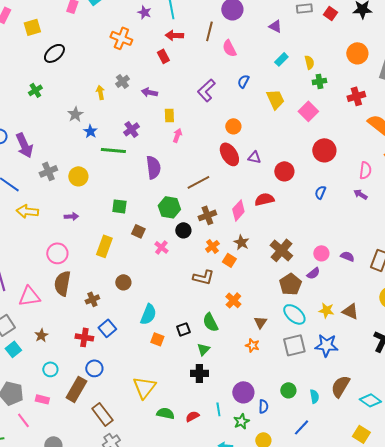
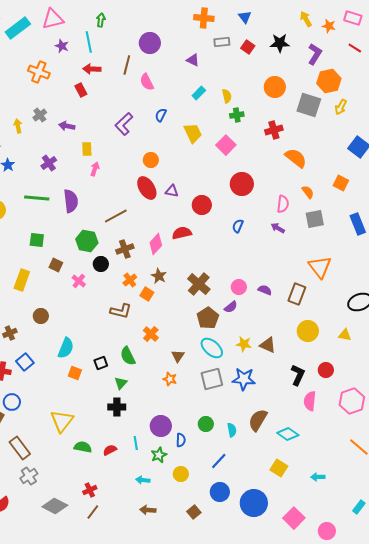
green line: (113, 150) -> (37, 198), moved

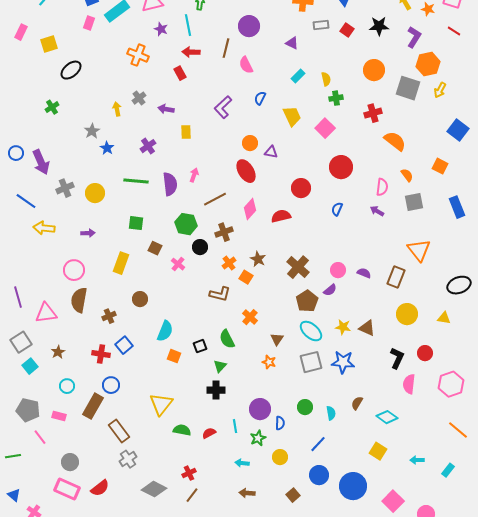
pink arrow: (95, 169) -> (194, 175), moved
purple triangle: (172, 191) -> (271, 152), moved
pink diamond: (156, 244) -> (250, 209), moved
brown semicircle: (258, 420) -> (357, 403), size x0.6
cyan rectangle: (359, 507) -> (448, 470), moved

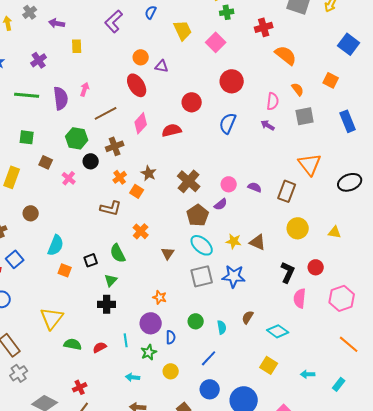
blue semicircle: (337, 209) -> (228, 123), size x1.5
black ellipse: (459, 285) -> (350, 182), moved
orange star: (269, 362) -> (160, 297), moved

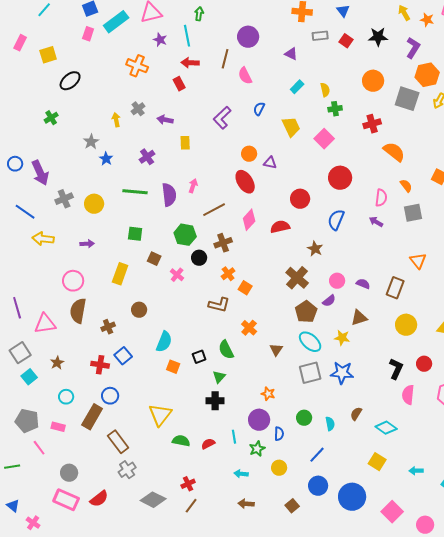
orange triangle: (310, 164) -> (418, 261), size x0.7
brown star: (149, 173) -> (315, 249), moved
brown triangle: (258, 242) -> (359, 318), moved, turned -42

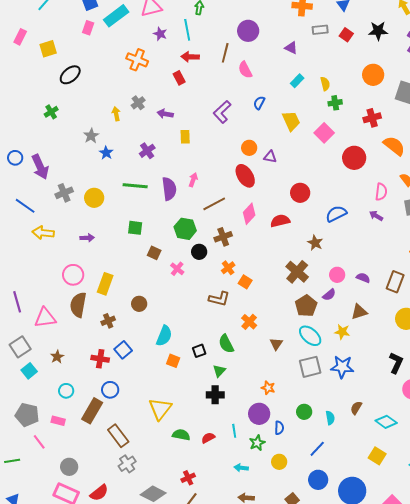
red circle: (340, 178) -> (354, 158), moved
blue semicircle: (336, 220) -> (336, 214), turned 40
yellow rectangle: (120, 274) -> (105, 284), moved

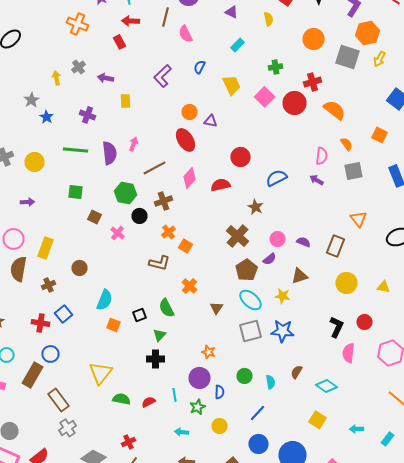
yellow semicircle: (325, 84) -> (268, 19), moved
purple cross: (147, 151) -> (88, 115), turned -35
red circle: (354, 158) -> (294, 103), moved

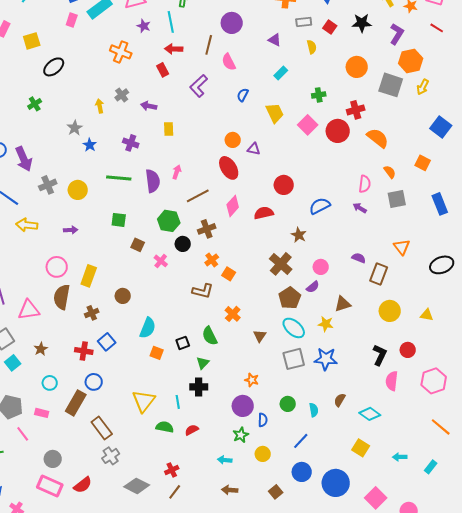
purple L-shape: (162, 76) -> (199, 86), moved
purple semicircle: (304, 242) -> (359, 258), moved
cyan line: (174, 395) -> (178, 402), moved

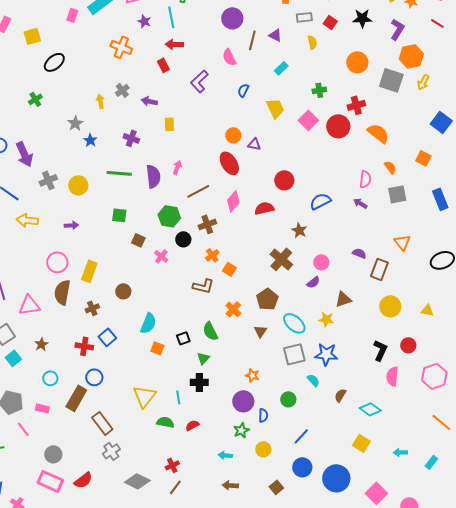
brown line: (209, 45) -> (252, 40), moved
brown pentagon: (290, 298) -> (267, 299), moved
cyan semicircle: (314, 410) -> (313, 380), moved, turned -32

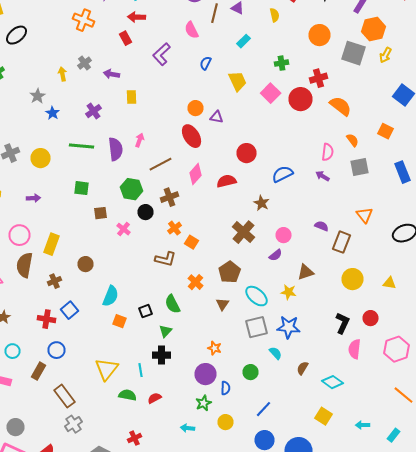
purple cross: (131, 138) -> (94, 111), turned 35
brown square: (138, 240) -> (100, 213), turned -32
brown rectangle: (76, 398) -> (38, 371), size x0.7

